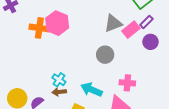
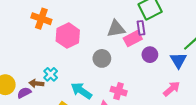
purple rectangle: (146, 22) -> (141, 28), moved, turned -64
pink hexagon: (57, 23) -> (68, 36), moved
brown arrow: (59, 92) -> (36, 83), moved

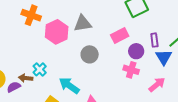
purple rectangle: (141, 28) -> (154, 40), moved
gray triangle: (116, 29) -> (83, 24), moved
pink cross: (119, 91) -> (131, 70), moved

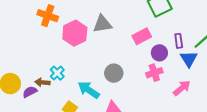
gray circle: (90, 54) -> (114, 73), moved
pink cross: (131, 70) -> (154, 73), turned -35

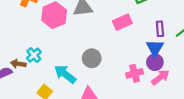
purple circle: (159, 53) -> (155, 62), moved
blue triangle: (189, 59) -> (155, 48), moved
pink cross: (154, 73) -> (135, 73), moved

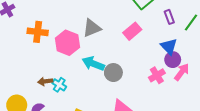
purple rectangle: (160, 29) -> (169, 17), moved
brown arrow: (18, 64) -> (45, 81), moved
cyan arrow: (65, 74) -> (93, 64), moved

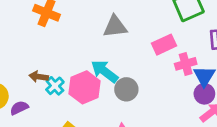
pink hexagon: (67, 43) -> (85, 87), moved
pink cross: (157, 75) -> (186, 64), moved

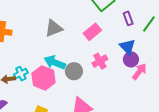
pink cross: (186, 64) -> (100, 61), moved
cyan cross: (55, 86) -> (21, 74), moved, turned 32

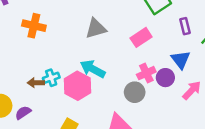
purple circle: (131, 59) -> (165, 78), moved
gray circle: (74, 71) -> (135, 92), moved

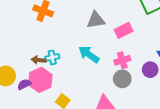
pink rectangle: (141, 37) -> (124, 30), moved
pink cross: (146, 73) -> (122, 60), moved
pink hexagon: (77, 86) -> (40, 80), moved

